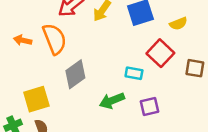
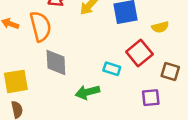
gray diamond: (75, 74) -> (56, 63), turned -64
purple square: (149, 106) -> (151, 98), moved

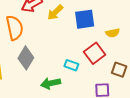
gray diamond: (56, 63) -> (26, 58), turned 30

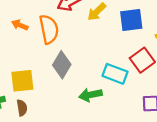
cyan rectangle: (71, 65) -> (115, 74), size x1.5

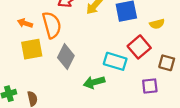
yellow square: (22, 81) -> (32, 49), moved

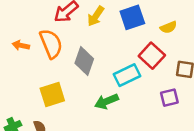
yellow square: (32, 49) -> (52, 95), moved
gray diamond: (66, 57) -> (84, 61), moved
cyan rectangle: (115, 61) -> (127, 75), turned -35

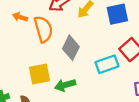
orange arrow: (21, 45) -> (20, 17), moved
green arrow: (106, 101) -> (65, 85), moved

